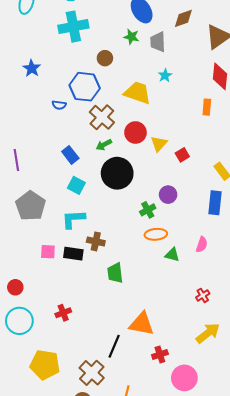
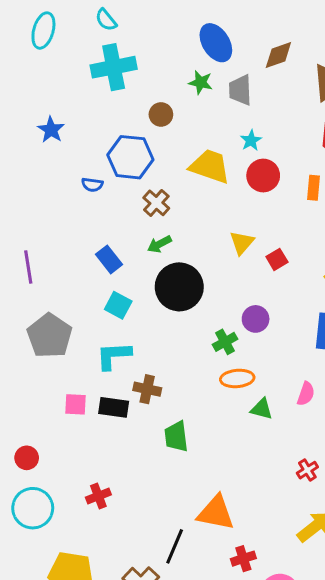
brown cross: (102, 117) -> (156, 203), size x0.7
red circle: (135, 132) -> (263, 175), moved

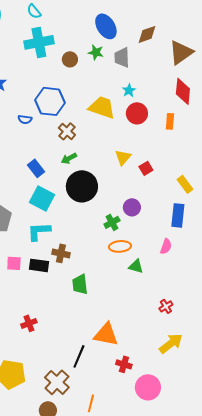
brown circle: (161, 114) -> (70, 59), moved
cyan square: (118, 305) -> (42, 198), size x1.4
pink semicircle: (306, 394) -> (166, 246), moved
red cross: (243, 559) -> (124, 364), turned 35

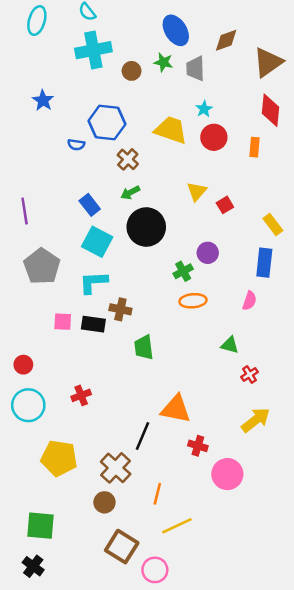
green triangle: (136, 266) -> (230, 345), moved

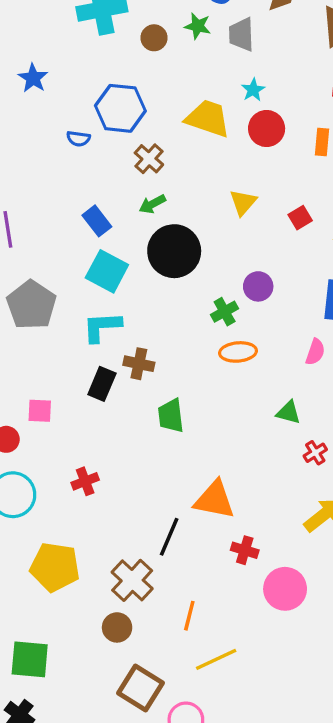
red square: (225, 205) -> (300, 218), moved
pink square: (63, 322) -> (40, 411), moved
black rectangle: (93, 324) -> (102, 384), turned -75

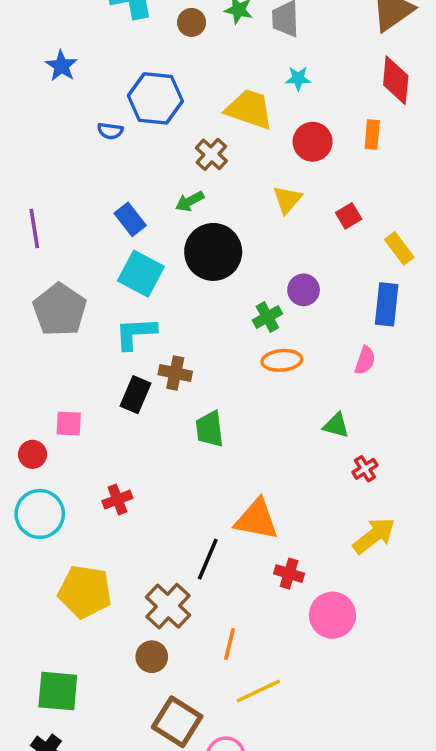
cyan star: (253, 90) -> (298, 78), turned 30
red circle: (267, 129) -> (313, 142), moved
brown cross: (149, 159) -> (211, 154), moved

